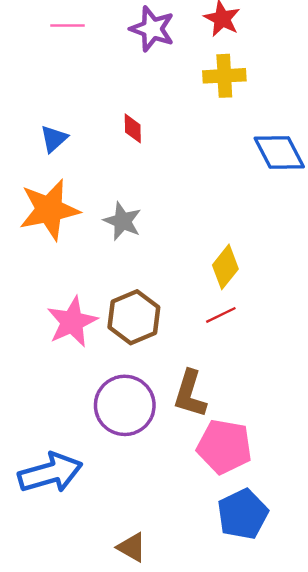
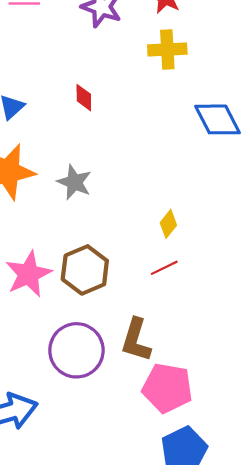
yellow diamond: (225, 267) -> (168, 224), size x0.7

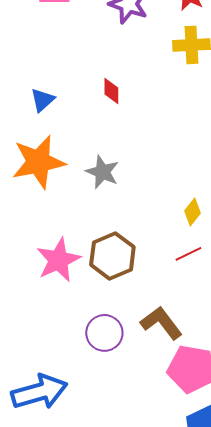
brown L-shape: (136, 340) -> (161, 323), turned 126
purple circle: (76, 350) -> (104, 333), size x0.7

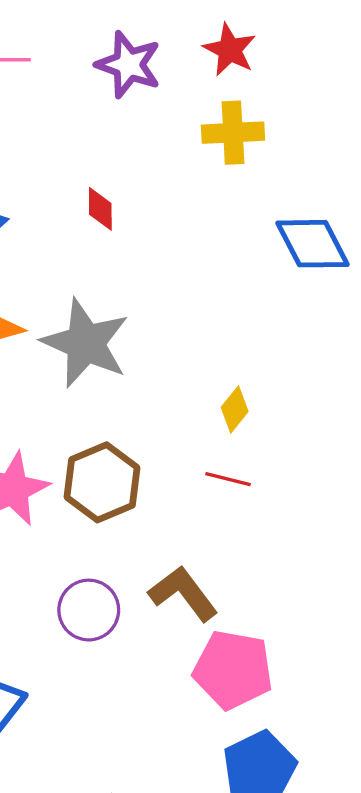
gray star: (102, 172) -> (85, 343), size x1.6
red line: (188, 254) -> (228, 479), turned 40

